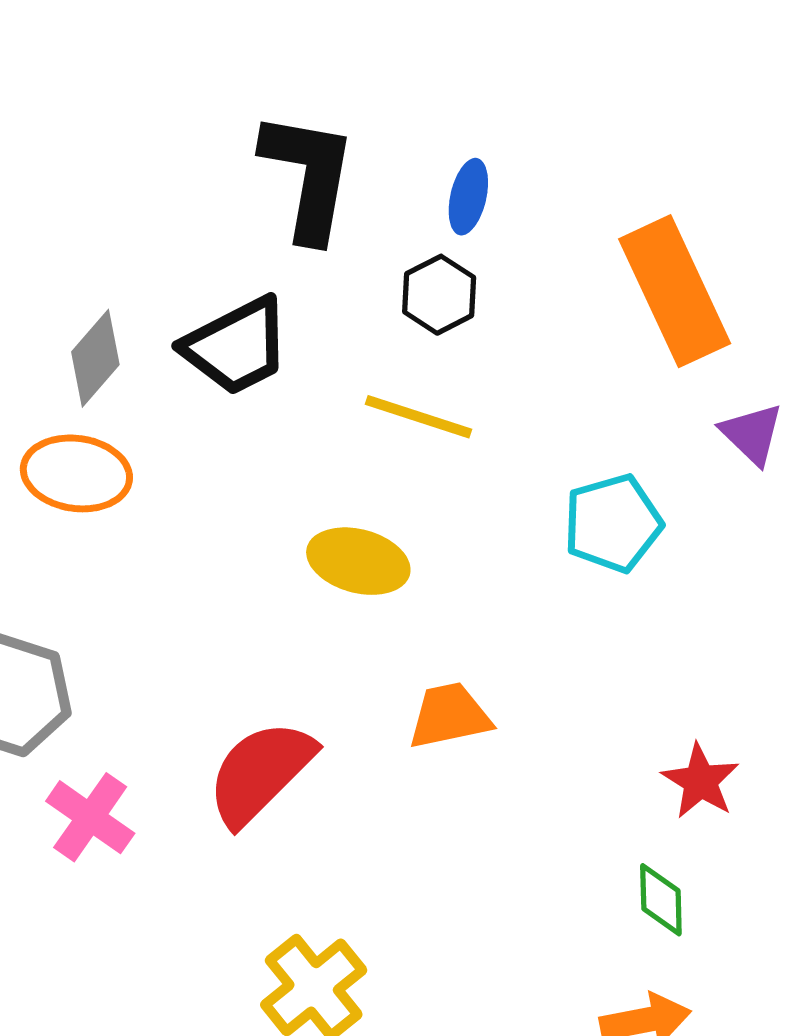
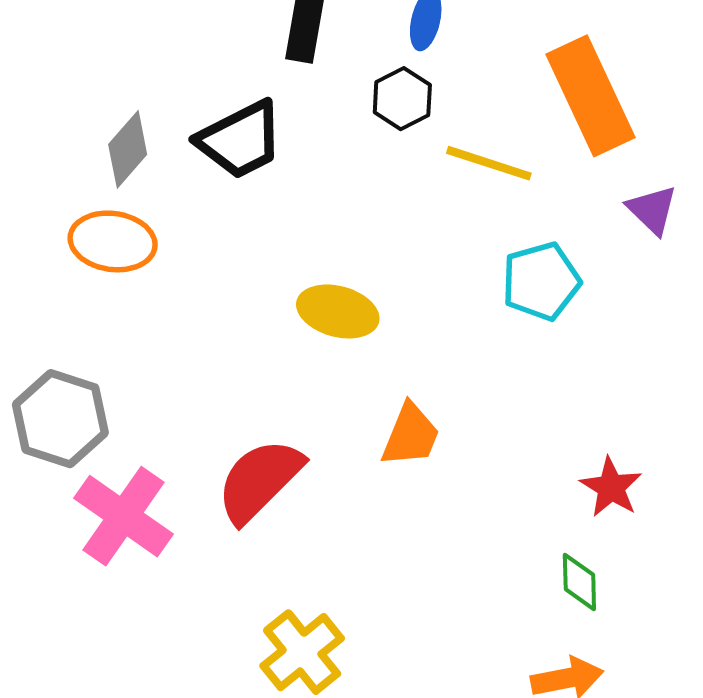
yellow line: (419, 417) -> (489, 163), moved
orange trapezoid: (449, 716) -> (411, 435), turned 124
pink cross: (90, 817) -> (124, 516), size x1.4

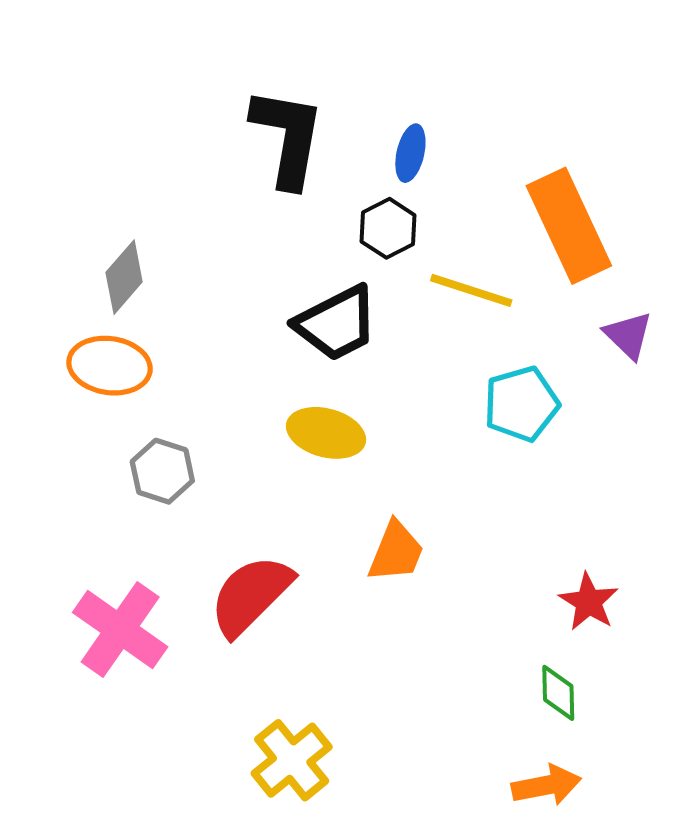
black trapezoid: (240, 140) -> (337, 323), moved
gray hexagon: (60, 419) -> (162, 471), moved, size x0.7

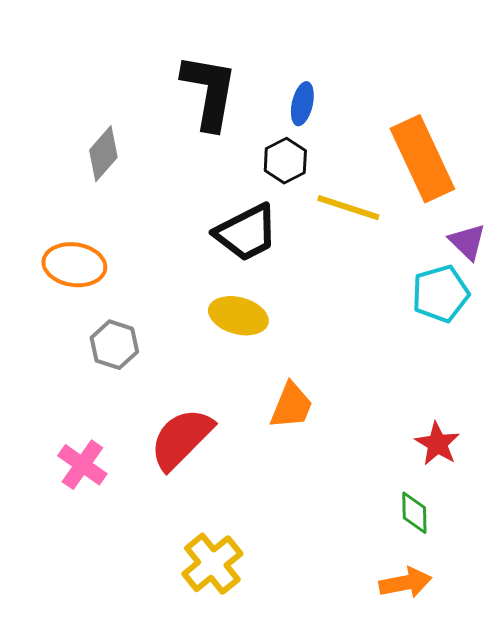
gray diamond: (124, 277) -> (103, 154), moved
cyan pentagon: (521, 404) -> (440, 294), moved
pink cross: (120, 630) -> (82, 465), size x0.7

